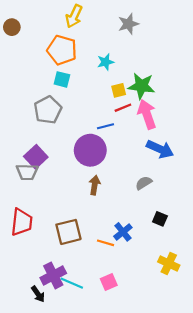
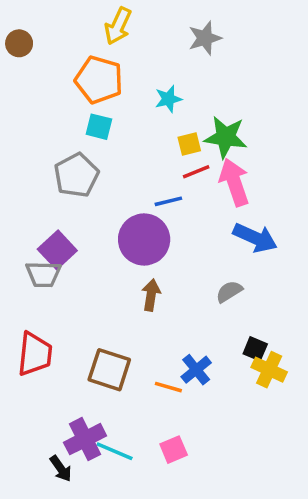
brown square: (68, 232) -> (109, 370), turned 32
yellow cross: (169, 264) -> (269, 370), moved

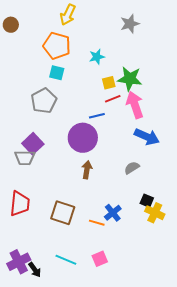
gray star: (205, 38) -> (130, 24), moved
purple cross: (85, 439) -> (19, 262), moved

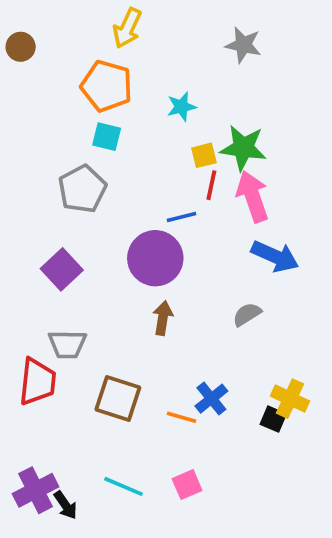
gray star: (130, 24) -> (243, 45), turned 30
red line: (113, 99) -> (211, 185), turned -56
gray trapezoid: (25, 158) -> (67, 344), moved
black square: (147, 201) -> (273, 419), moved

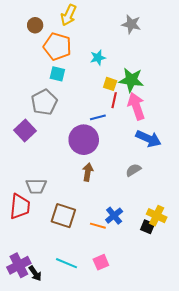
brown circle: (21, 47) -> (35, 25), moved
yellow square: (204, 155) -> (110, 84), turned 32
purple square: (62, 269) -> (25, 131), moved

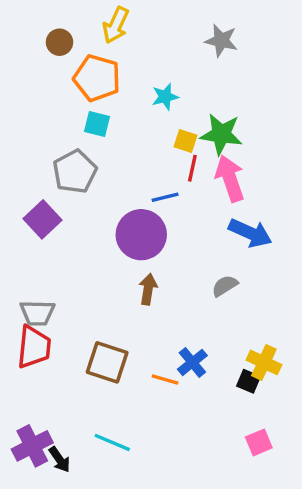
gray trapezoid: (36, 186) -> (37, 313), moved
pink square: (101, 262) -> (259, 442), moved

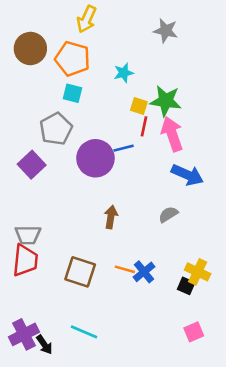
brown circle: (59, 42) -> (30, 48), moved, size x1.6
purple circle: (141, 235) -> (95, 158), moved
orange line: (165, 379) -> (125, 269), moved

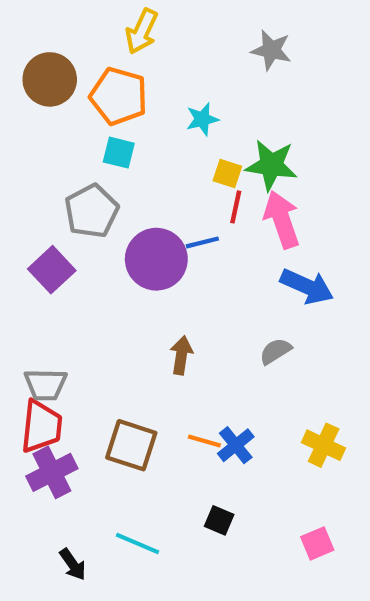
black square: (186, 286) -> (219, 520), moved
purple cross: (24, 334) -> (52, 472), moved

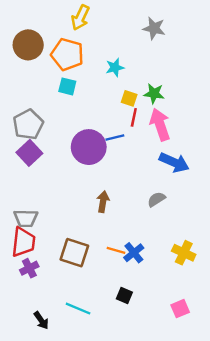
green star: (271, 165) -> (154, 94), size x0.7
gray pentagon: (92, 211) -> (28, 124), moved
purple cross: (52, 472) -> (29, 268), size x0.7

